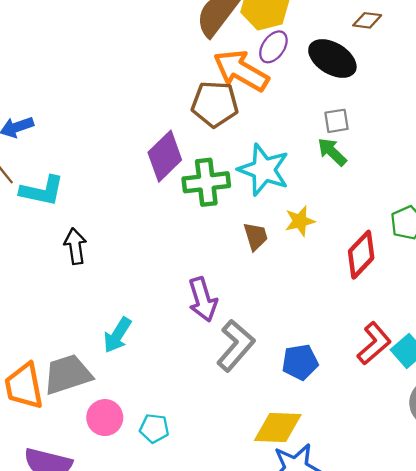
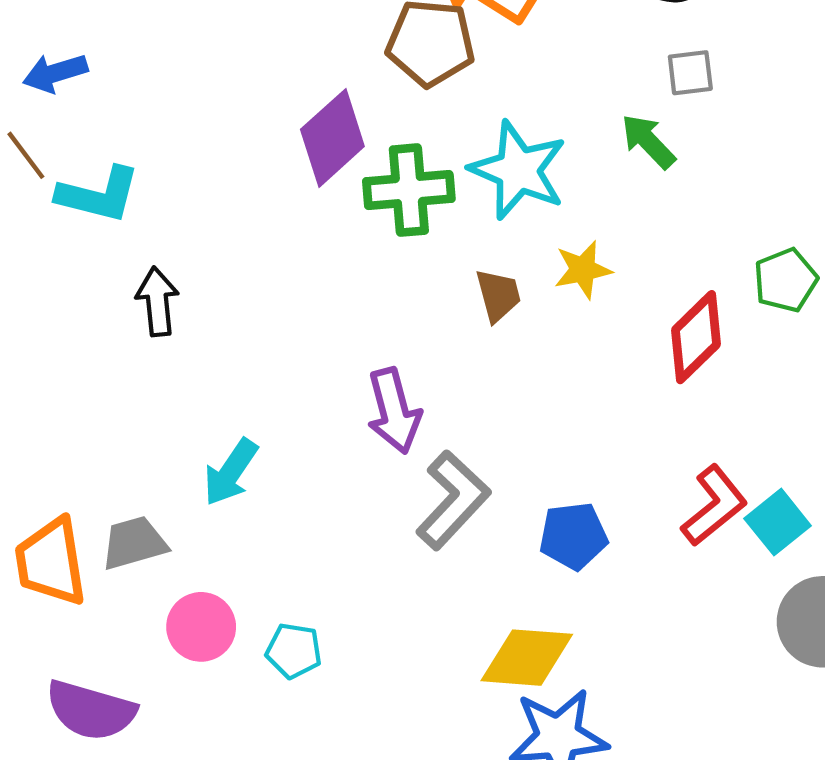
gray square: (336, 121) -> (690, 73), moved
gray trapezoid: (68, 374) -> (134, 543), size x0.7

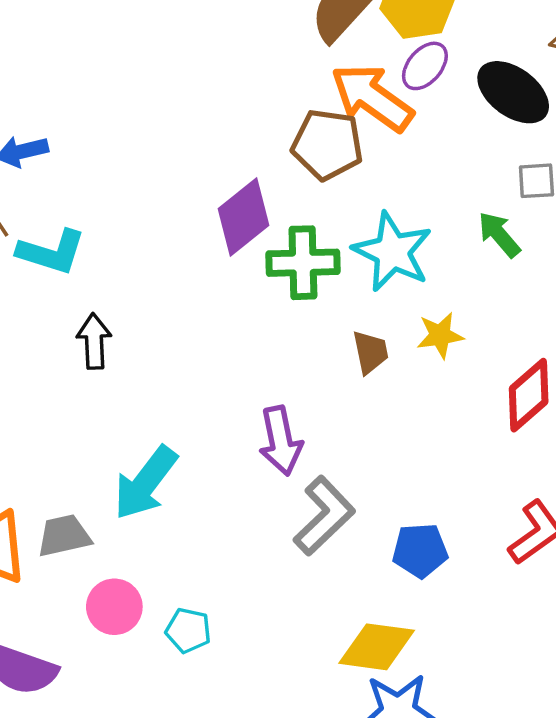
cyan arrow: (231, 472) -> (145, 483), size x1.4

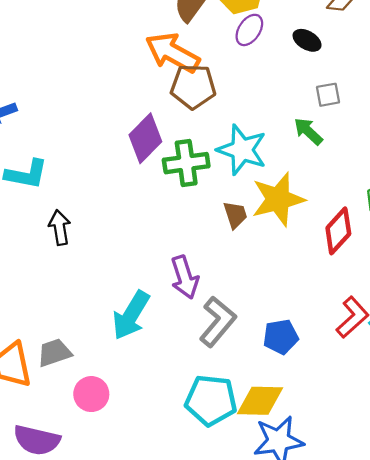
black ellipse: (513, 92) -> (307, 40), size x0.6
orange arrow: (372, 98) -> (172, 53), moved
yellow star: (440, 335) -> (278, 199), size x1.8
cyan arrow: (145, 483) -> (131, 315), moved
cyan pentagon: (188, 630) -> (211, 400), moved, size x1.8

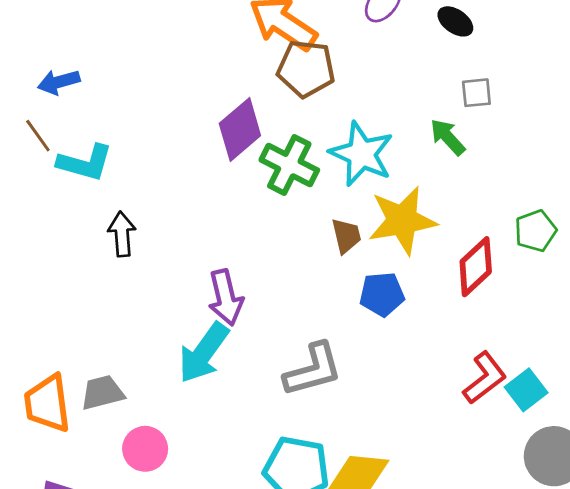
green cross: (186, 163) -> (289, 165), turned 30
purple arrow: (185, 277) -> (226, 298), moved
gray L-shape: (218, 322) -> (313, 370), turned 30
blue pentagon: (281, 337) -> (382, 294), moved

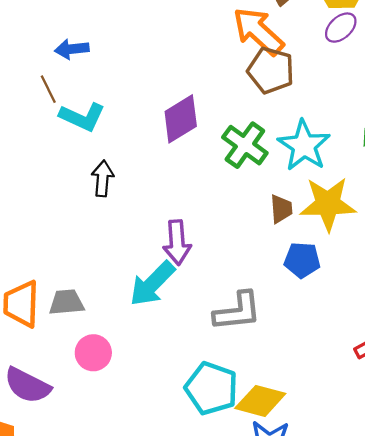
purple diamond: (240, 129) -> (181, 119), moved

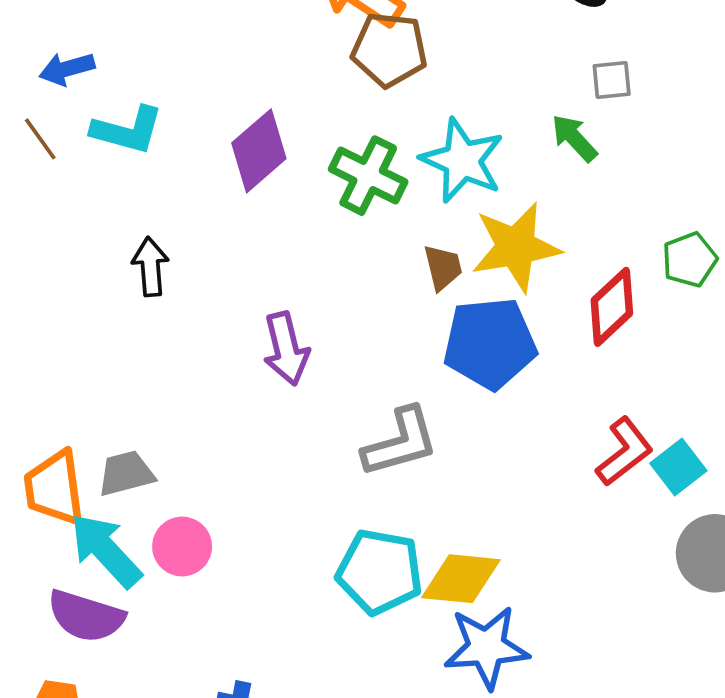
cyan L-shape: (82, 117) -> (127, 130), moved
blue pentagon: (302, 260) -> (490, 343), size x1.6
cyan arrow: (152, 284) -> (106, 550), moved, turned 102

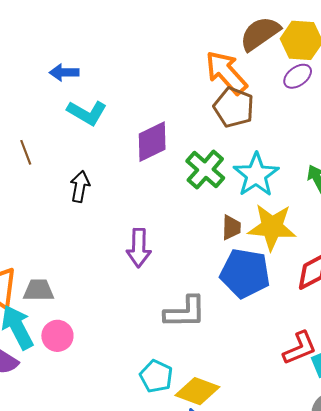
brown line: (40, 139) -> (26, 152), moved
cyan pentagon: (380, 572) -> (156, 376), size x0.7

